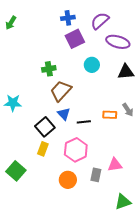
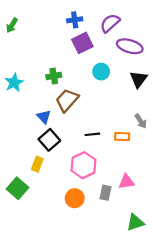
black triangle: (126, 72) -> (139, 79), turned -48
cyan star: (13, 103) -> (14, 83), moved, turned -30
blue triangle: (64, 114) -> (44, 117), moved
orange rectangle: (110, 115) -> (122, 137), moved
yellow rectangle: (43, 149) -> (37, 164), moved

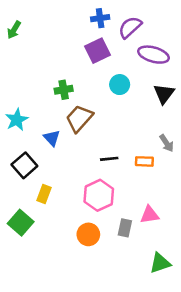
blue cross: (75, 20) -> (100, 18), moved
cyan star: (14, 83) -> (17, 120), moved
black square: (49, 140) -> (24, 165), moved

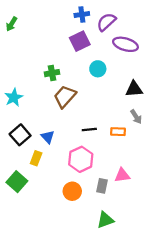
black triangle: (164, 94) -> (134, 89), moved, turned 48
blue triangle: (52, 138) -> (48, 137), moved
green triangle: (160, 263) -> (105, 220), moved

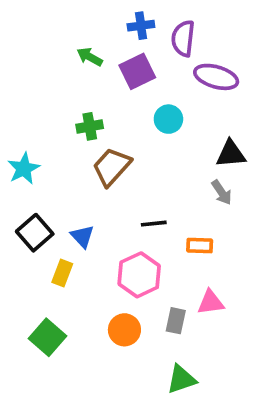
purple semicircle: (106, 22) -> (183, 38), turned -42
green arrow: (12, 24) -> (90, 57), moved, turned 88
gray arrow: (136, 117) -> (222, 192), moved
orange rectangle: (118, 132) -> (200, 246), moved
green square: (17, 182) -> (48, 337), moved

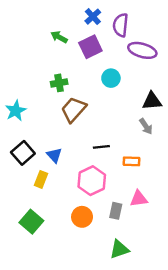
blue cross: (141, 26) -> (93, 17), turned -35

